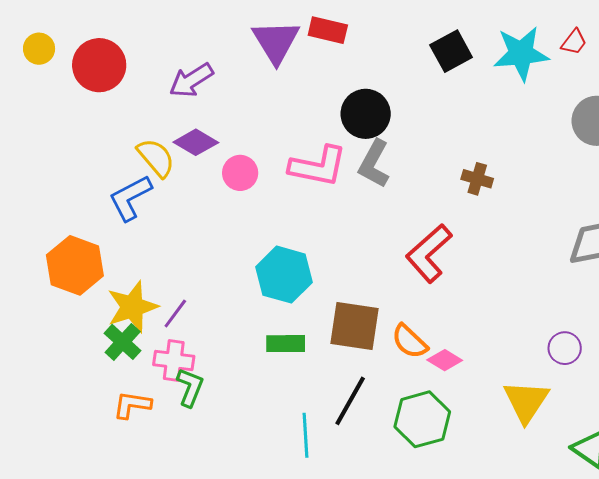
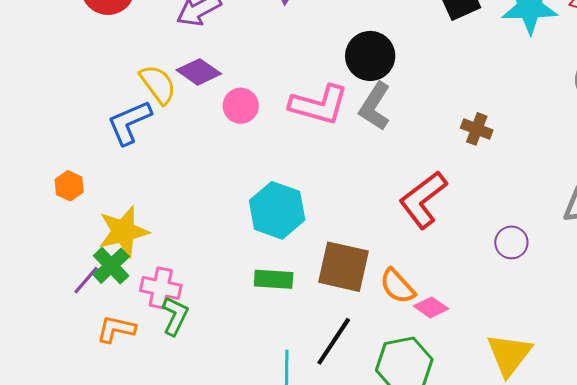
orange hexagon: (75, 265) -> (69, 186), size x0.5
purple line: (175, 313) -> (86, 280), moved
purple circle: (565, 348) -> (511, 242), moved

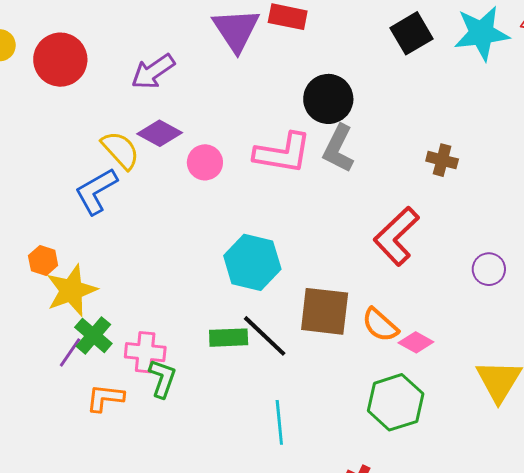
yellow star: (123, 231) -> (71, 290), moved
green rectangle: (274, 279) -> (229, 338), moved
black line: (334, 341) -> (265, 336), moved, turned -74

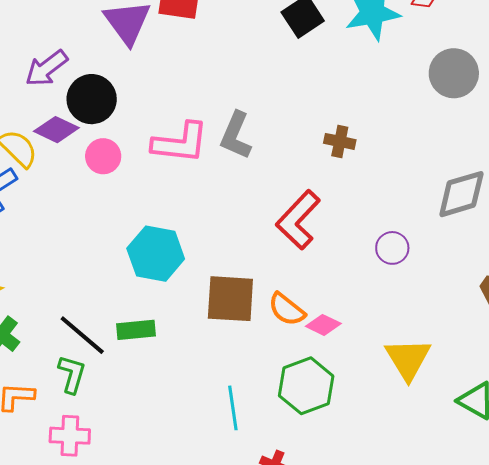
black circle: (328, 99) -> (92, 99), moved
black line: (265, 336) -> (82, 335), moved
pink cross: (145, 352) -> (70, 436), moved
cyan line: (279, 422) -> (233, 408), moved

